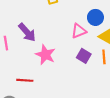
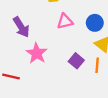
pink triangle: (79, 31) -> (65, 21), moved

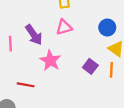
pink triangle: (65, 21) -> (64, 27), moved

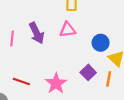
blue circle: (107, 28) -> (101, 43), moved
pink star: (50, 61) -> (56, 83), moved

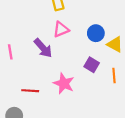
purple arrow: (37, 33) -> (43, 48), moved
orange line: (109, 79) -> (114, 76), moved

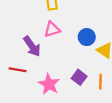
purple square: (92, 65) -> (79, 77), moved
red line: (30, 91) -> (18, 70), moved

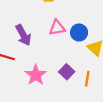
pink triangle: (52, 29) -> (57, 28), moved

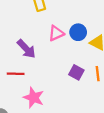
pink star: (36, 75) -> (34, 98), moved

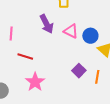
pink triangle: (56, 33) -> (71, 31), turned 35
purple arrow: (26, 49) -> (47, 24), moved

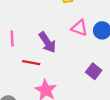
purple arrow: (47, 24) -> (47, 42), moved

